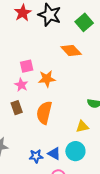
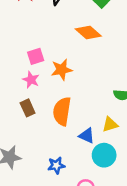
blue triangle: (54, 154) -> (87, 136), moved

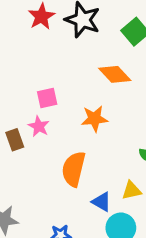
orange star: (62, 70) -> (94, 119), moved
brown rectangle: (28, 108) -> (15, 140), moved

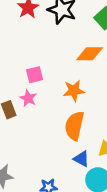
orange diamond: (115, 74) -> (90, 54), turned -44
orange semicircle: (74, 169) -> (74, 126), moved

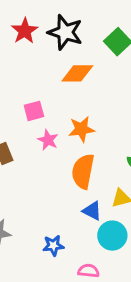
orange diamond: (90, 54) -> (77, 73), moved
pink star: (28, 98) -> (48, 140), moved

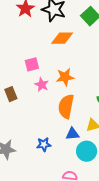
blue triangle: (92, 211) -> (72, 134), turned -32
blue star: (53, 246) -> (44, 144), moved

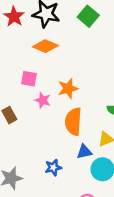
orange diamond: (62, 38) -> (45, 46), moved, turned 30
pink square: (32, 64) -> (29, 79), turned 32

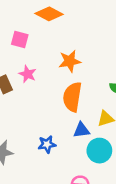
pink square: (29, 79) -> (20, 40), moved
pink star: (43, 100) -> (28, 74), moved

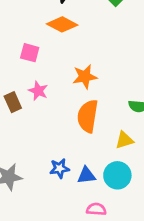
blue triangle: (81, 130) -> (86, 175), moved

